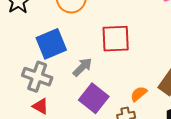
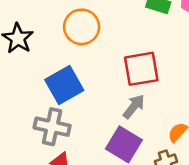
gray arrow: (82, 67) -> (134, 107), moved

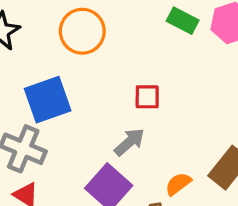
red square: (141, 69) -> (147, 97), size x0.6

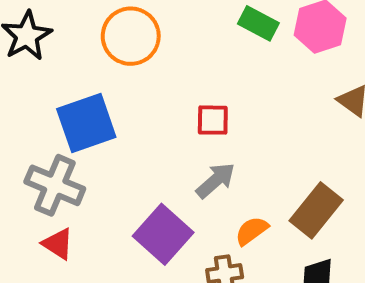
gray arrow: (129, 142) -> (216, 180), moved

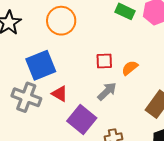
orange semicircle: (252, 231) -> (130, 68), moved
red triangle: (58, 244) -> (60, 94), moved

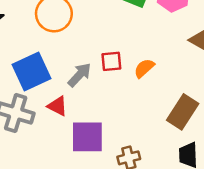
gray arrow: (107, 91) -> (79, 75), moved
purple square: (82, 119) -> (87, 137), turned -36

